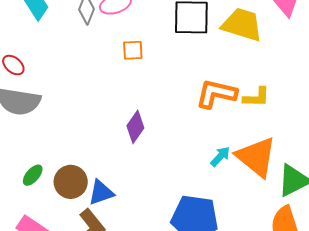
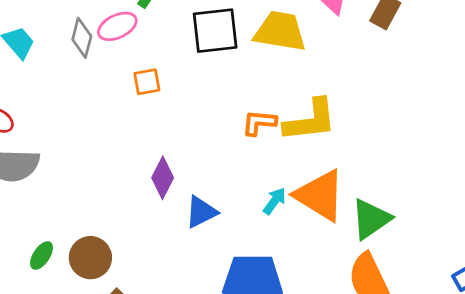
orange L-shape: (216, 94) -> (259, 123), size x0.7
yellow L-shape: (256, 97) -> (310, 120), size x1.6
blue triangle: (101, 193) -> (201, 212), moved

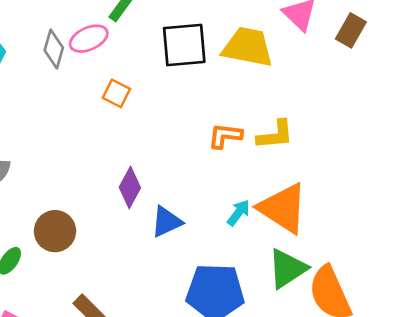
orange square: (147, 82) -> (116, 93), turned 36
yellow L-shape: (310, 120) -> (275, 135), size x0.7
green triangle: (371, 219) -> (287, 269), moved
brown circle: (90, 258) -> (55, 231), moved

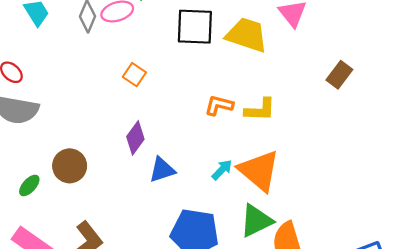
brown rectangle: (351, 30) -> (339, 75), moved
orange square: (116, 93) -> (134, 75), moved

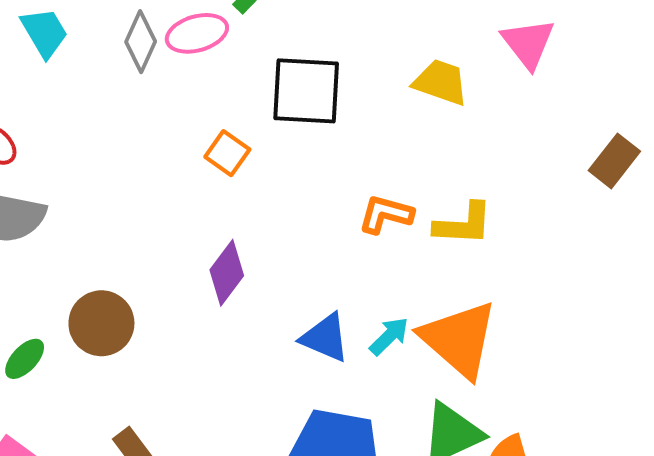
black square: (195, 27) -> (306, 91), moved
yellow trapezoid: (247, 35) -> (441, 82), size x0.7
blue triangle: (162, 170) -> (325, 338), moved, turned 40

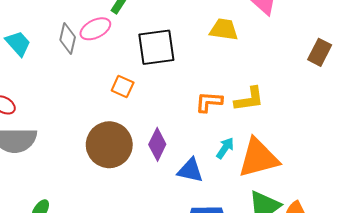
purple diamond: (227, 273) -> (157, 144), moved
brown circle: (101, 323) -> (109, 145), moved, size x1.4
cyan arrow: (389, 336) -> (225, 148), moved
orange triangle: (459, 339) -> (258, 158), turned -45

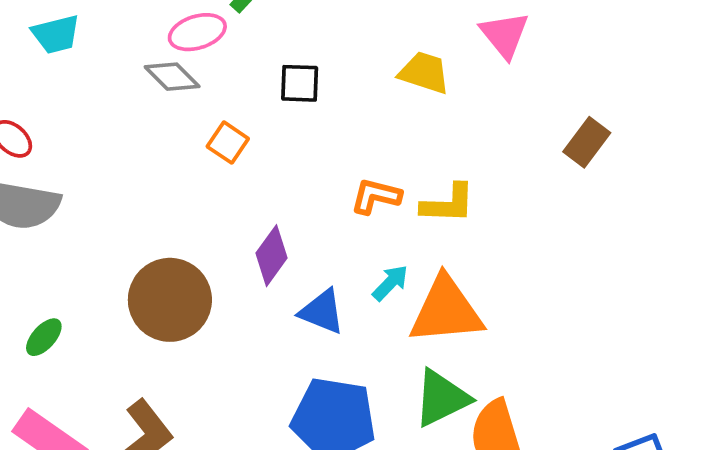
gray diamond: (68, 39) -> (172, 77), moved, turned -68
cyan trapezoid: (18, 43) -> (56, 34), turned 108
black square: (156, 47) -> (300, 83), size x0.6
brown circle: (109, 145) -> (170, 300), moved

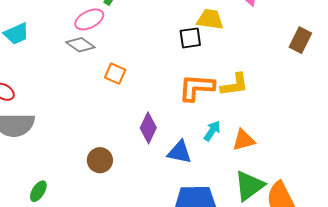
black square: (300, 83) -> (190, 38), moved
orange L-shape: (376, 196) -> (197, 88), size x1.4
brown circle: (170, 300) -> (100, 160), size x0.6
orange triangle: (446, 311) -> (244, 140), size x0.6

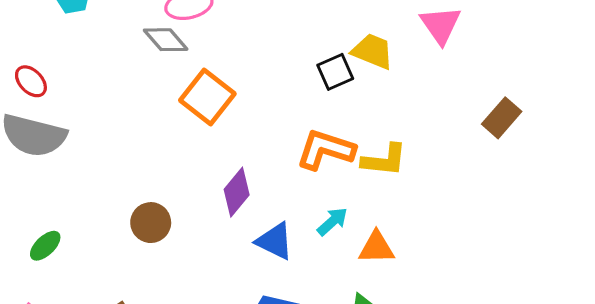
black square: (190, 38) -> (335, 72), turned -30
orange square: (115, 74) -> (207, 97), size x1.6

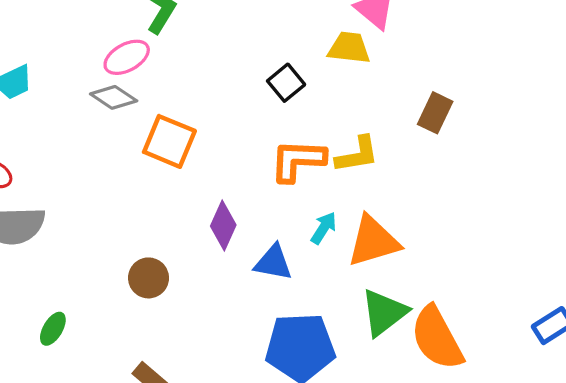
yellow trapezoid: (373, 51) -> (349, 48), moved
brown rectangle: (502, 118) -> (435, 113), moved
orange triangle: (377, 248) -> (373, 241), size x1.5

